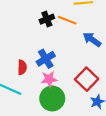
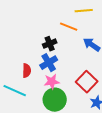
black cross: (47, 19) -> (50, 44), moved

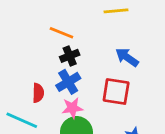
orange line: (69, 27) -> (61, 33), moved
red square: (87, 82) -> (116, 91), moved, turned -35

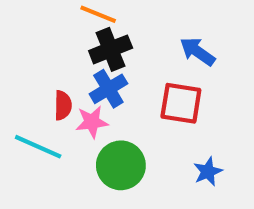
black cross: (70, 56) -> (111, 49), size x1.4
pink star: (72, 108) -> (92, 122), moved

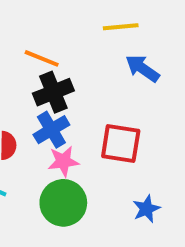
blue arrow: (197, 52) -> (142, 68), moved
pink star: (92, 122) -> (63, 161), moved

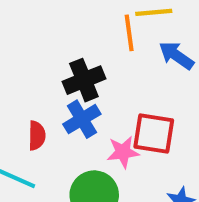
orange line: (42, 58) -> (129, 33), moved, turned 60
pink star: (63, 161) -> (123, 152), moved

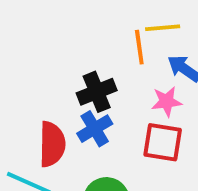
red semicircle: (37, 136) -> (52, 144), size x1.6
pink star: (123, 152) -> (166, 101), moved

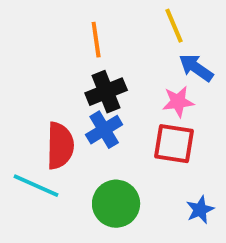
yellow line: (163, 28) -> (174, 26), turned 72
orange line: (139, 47) -> (96, 40), moved

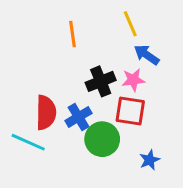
black cross: (106, 92) -> (101, 81), moved
blue cross: (104, 130) -> (78, 117), moved
green circle: (116, 204) -> (102, 139), moved

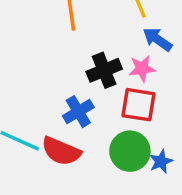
red semicircle: (46, 113) -> (61, 151), moved, turned 112
green circle: (102, 139) -> (130, 151), moved

